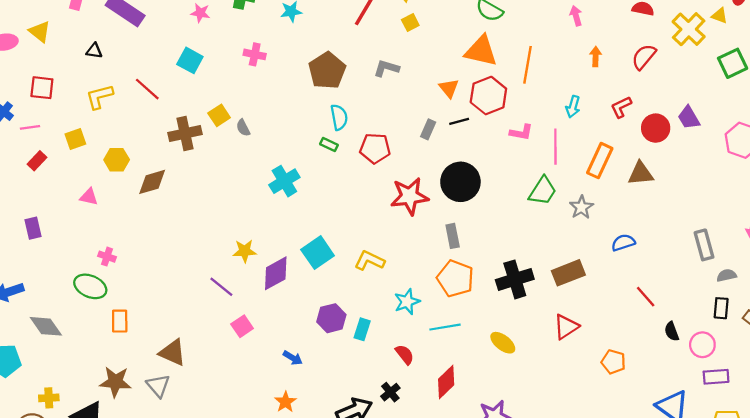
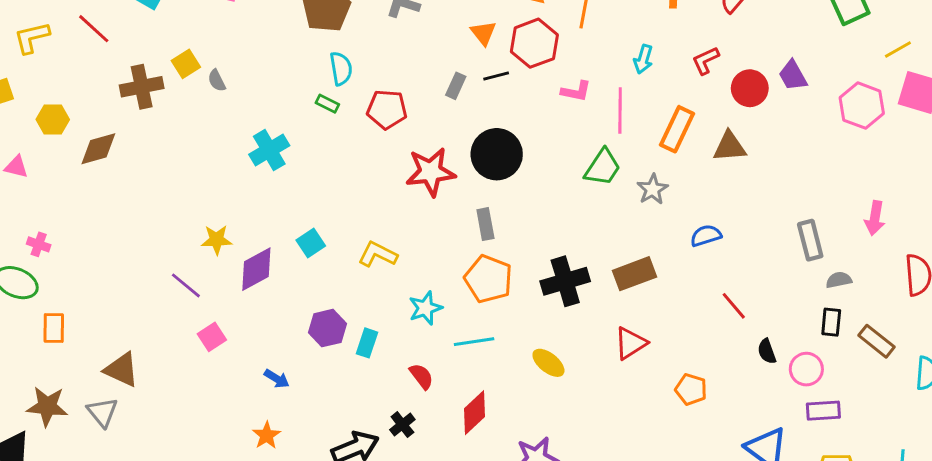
cyan square: (318, 253) -> (311, 243), size x0.7

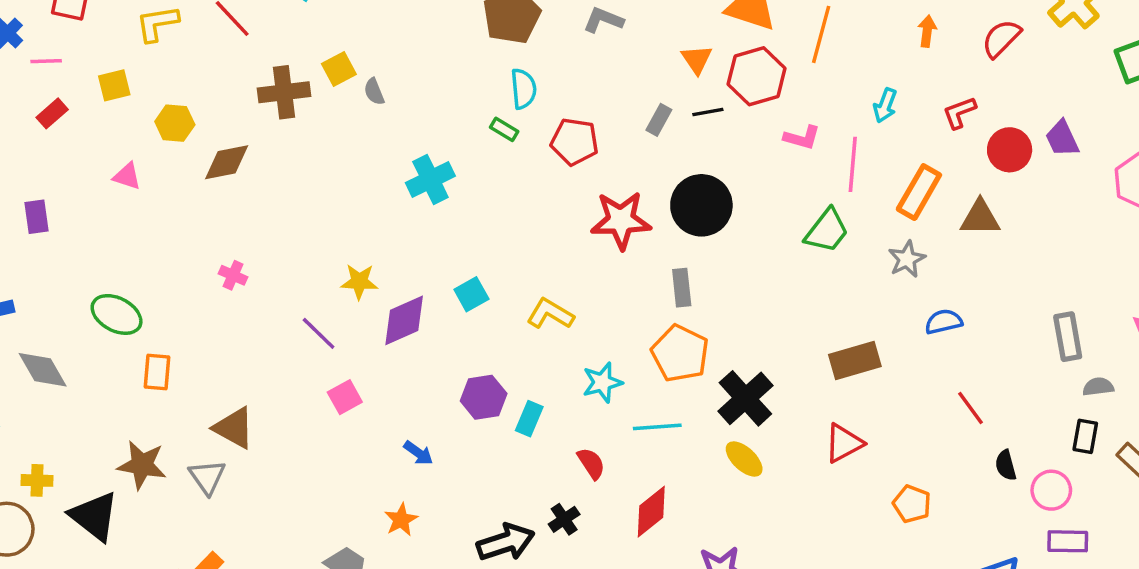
gray star: (653, 189) -> (907, 259), moved
pink cross: (39, 244) -> (233, 275), moved
black cross: (565, 281) -> (745, 398), moved, turned -30

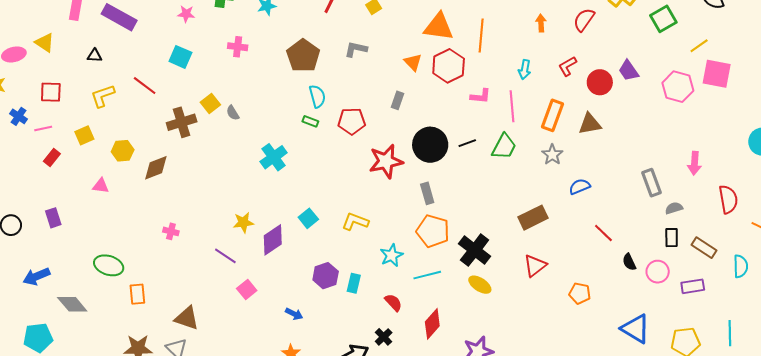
black line: (708, 112) -> (467, 143), moved
purple rectangle: (1068, 541) -> (693, 286), moved

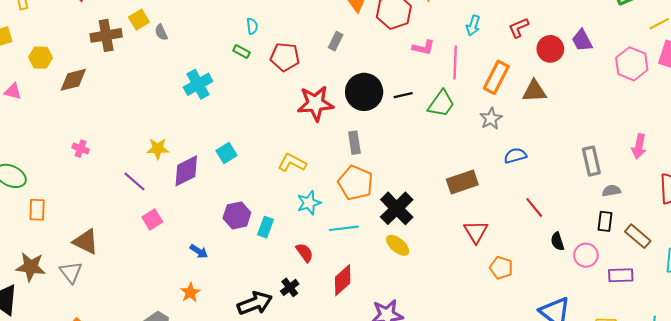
cyan semicircle: (317, 96) -> (252, 26), size x0.7
yellow L-shape: (355, 222) -> (292, 163), moved
red triangle: (535, 266) -> (476, 232), moved, turned -30

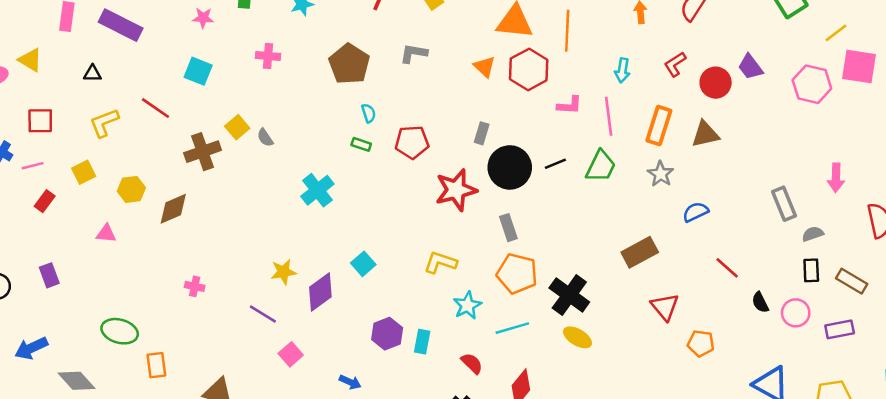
gray rectangle: (336, 41) -> (482, 133), moved

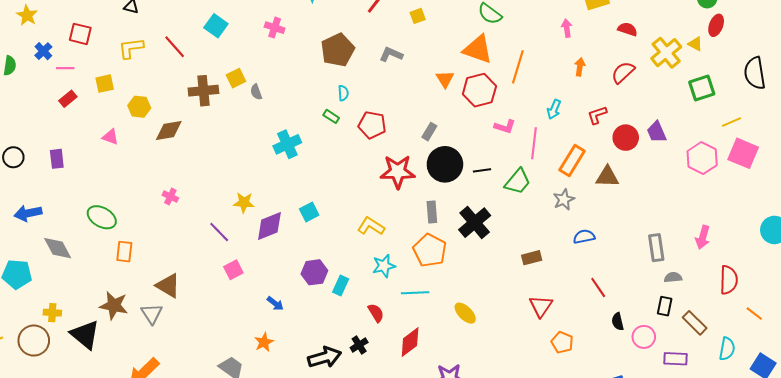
brown rectangle: (640, 252) -> (532, 258), size x0.7
black cross: (569, 295) -> (475, 223), moved

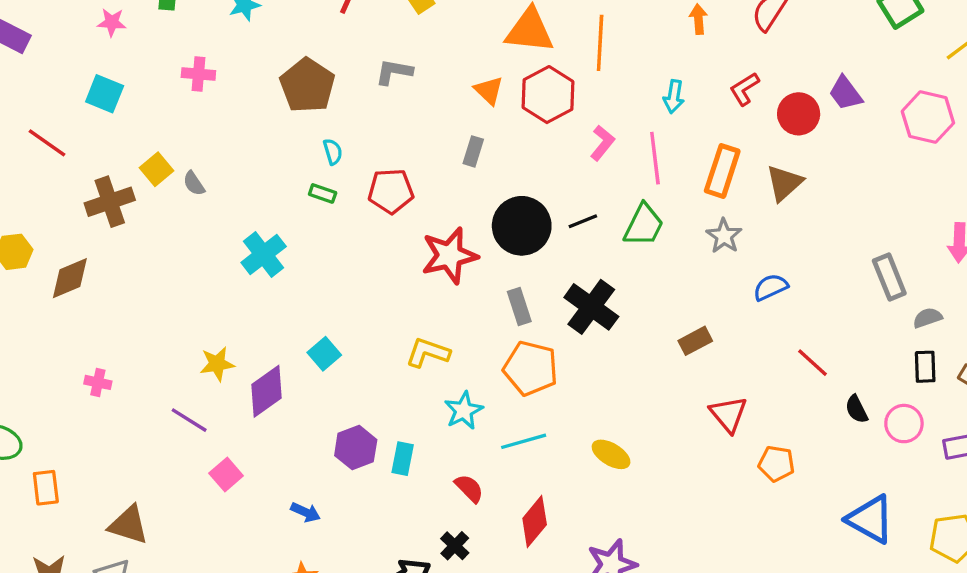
pink L-shape: (505, 127) -> (602, 143), turned -55
gray rectangle: (429, 132) -> (473, 151), moved
brown triangle: (607, 177) -> (784, 183), turned -30

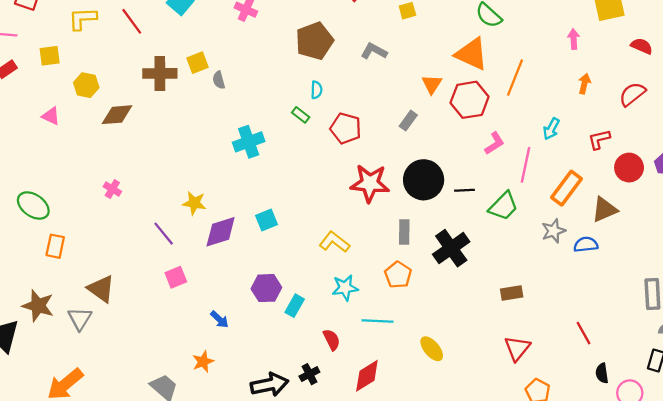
blue semicircle: (771, 287) -> (586, 245), moved
orange pentagon: (531, 368) -> (398, 275), size x0.7

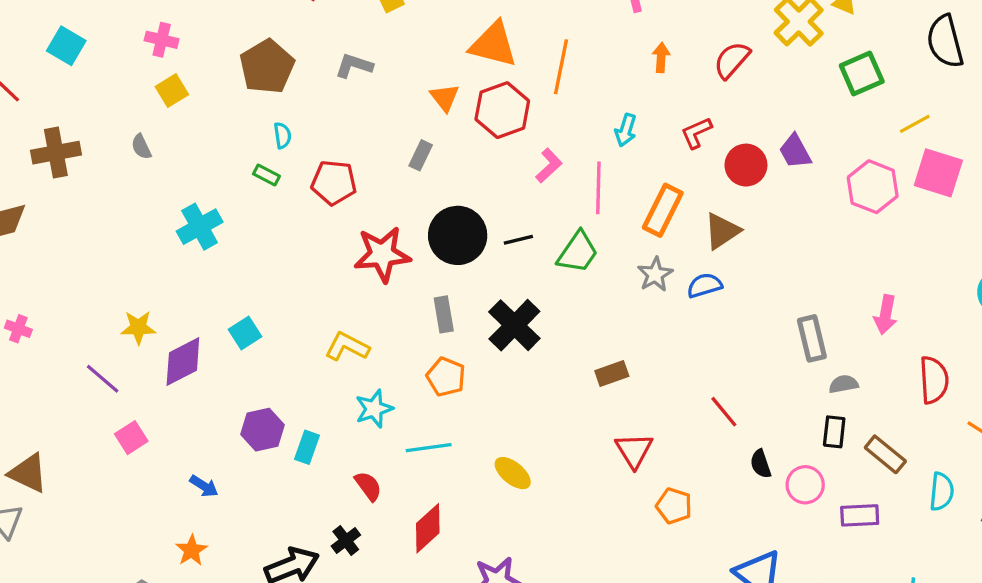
yellow square: (197, 63) -> (172, 91), moved

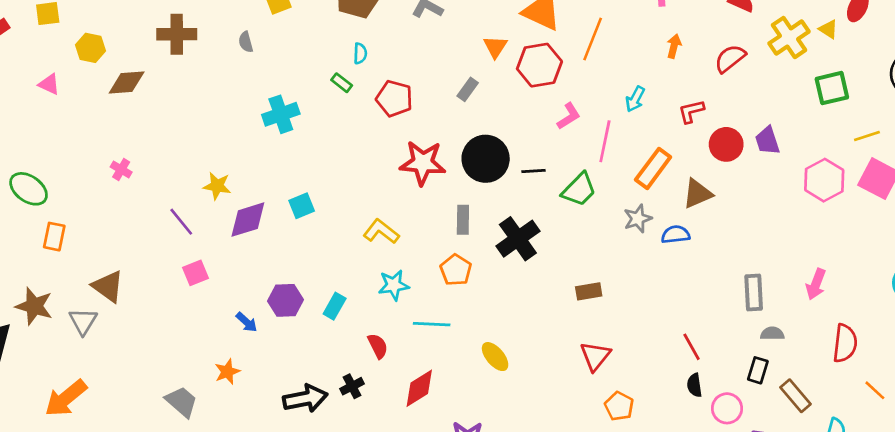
red line: (724, 412) -> (692, 347), moved
purple hexagon: (263, 430) -> (285, 300), moved

